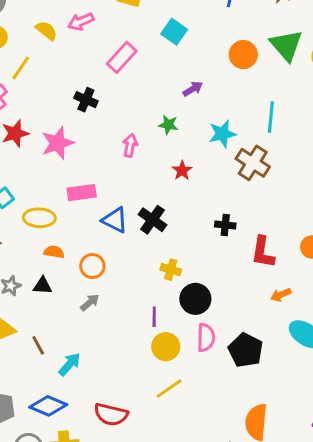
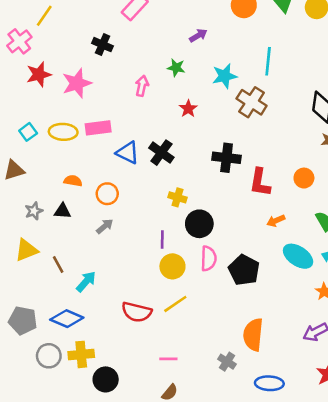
yellow ellipse: (39, 218) -> (63, 132), moved
black cross: (225, 225) -> (227, 158), size x1.5
red semicircle: (111, 414) -> (137, 312), moved

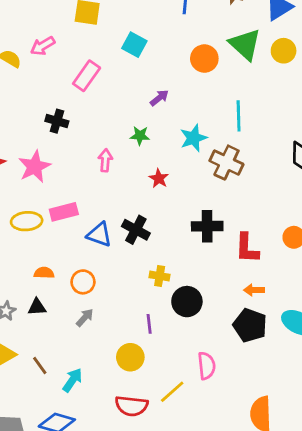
orange arrow: (276, 221) -> (254, 290), moved, turned 30
pink semicircle: (208, 258) -> (207, 366), moved
yellow circle: (172, 266) -> (130, 357), moved
black pentagon: (244, 270) -> (250, 325), moved

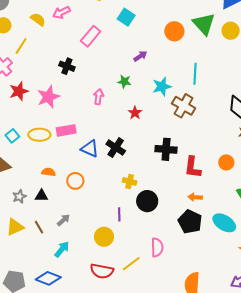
gray arrow: (85, 318) -> (63, 220), moved
brown line: (40, 366) -> (39, 227), moved

